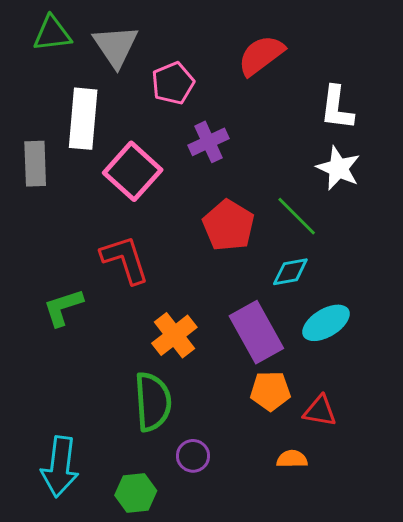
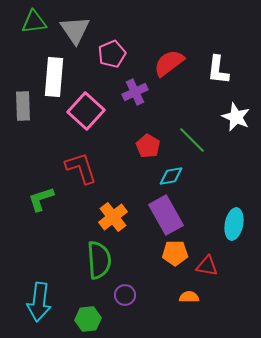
red semicircle: (261, 55) -> (169, 63), moved
white star: (338, 168) -> (236, 117), moved
red pentagon: (229, 225) -> (148, 146), size x0.7
cyan diamond: (290, 272) -> (171, 176), moved
cyan ellipse: (326, 323) -> (234, 224), moved, turned -48

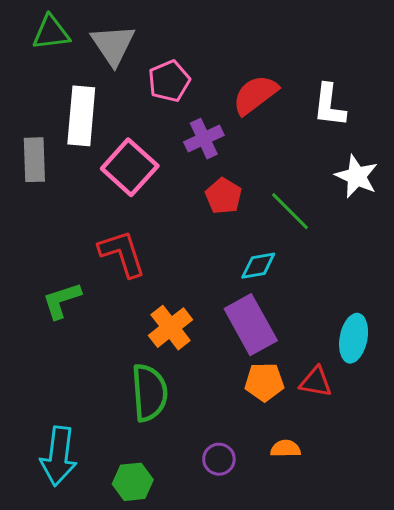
red pentagon: (148, 146) -> (223, 196), moved
red triangle: (207, 266) -> (316, 382), moved
purple circle: (125, 295) -> (219, 459), moved

